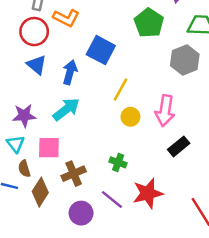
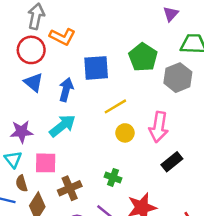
green pentagon: (149, 23) -> (143, 57), moved
blue square: (101, 50) -> (96, 68), turned -32
yellow line: (121, 90) -> (115, 106), turned 30

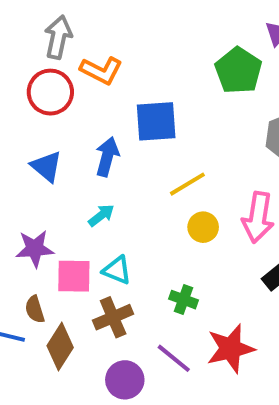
green pentagon: (143, 57) -> (238, 70), moved
blue triangle: (34, 82) -> (46, 166), moved
cyan arrow: (62, 126) -> (101, 215), size x0.6
purple star: (22, 132) -> (35, 249), moved
cyan triangle: (13, 159) -> (117, 270), moved, turned -30

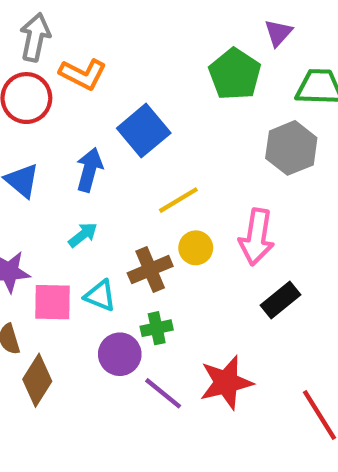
blue square: (156, 121) -> (144, 131), turned -36
green cross: (184, 300) -> (157, 328), moved, turned -32
brown cross: (113, 317) -> (150, 270), moved
purple circle: (125, 380) -> (120, 354), moved

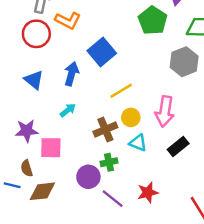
cyan triangle: (100, 296) -> (138, 143), moved
brown diamond: (37, 380) -> (42, 191), turned 52
red star: (226, 382) -> (148, 193), size x0.7

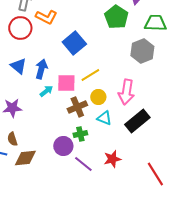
blue arrow: (71, 74) -> (41, 69), moved
black rectangle: (178, 146) -> (137, 121), size x1.4
pink square: (51, 148) -> (66, 83), moved

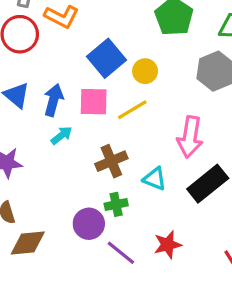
pink square: (66, 83) -> (94, 102), moved
yellow circle: (98, 97) -> (145, 71), moved

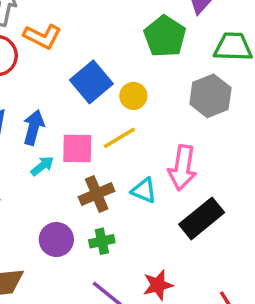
pink square: (94, 102) -> (77, 148), moved
cyan triangle: (155, 179) -> (144, 190), moved
purple circle: (89, 224) -> (56, 239), moved

